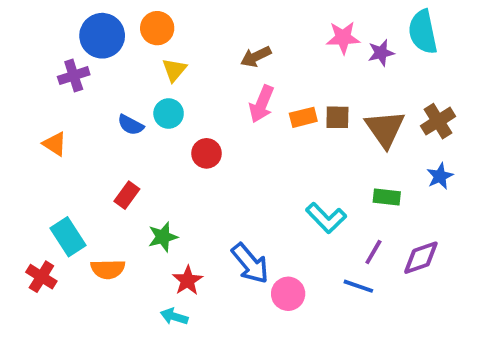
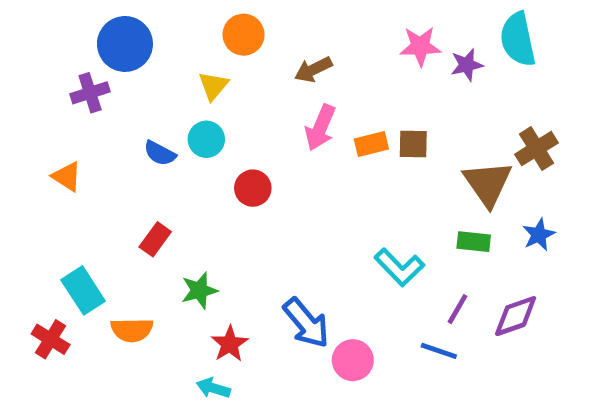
orange circle: (157, 28) -> (244, 35), moved
brown triangle: (385, 129) -> (488, 183), moved
blue star: (440, 176) -> (539, 235), moved

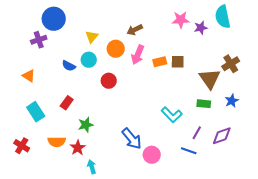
orange circle: (244, 35) -> (116, 49), moved
cyan rectangle: (83, 290) -> (36, 112), moved
red star: (230, 344) -> (78, 148), moved
cyan arrow: (213, 388) -> (92, 167), turned 56

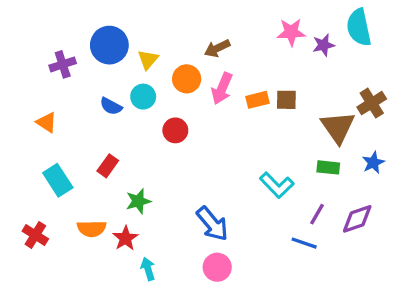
blue circle: (54, 19) -> (109, 45), moved
pink circle: (152, 155) -> (217, 267), moved

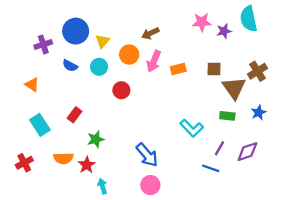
brown square: (286, 100) -> (214, 69), moved
blue semicircle: (111, 106) -> (70, 66), moved
red cross: (35, 235) -> (24, 163), turned 30

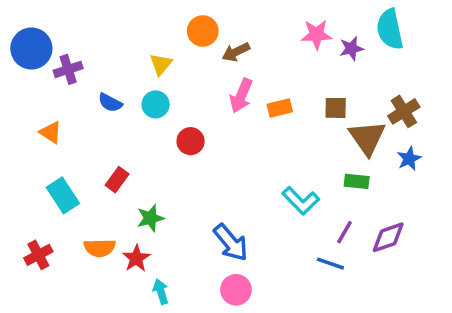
blue circle: (76, 31) -> (31, 48), moved
orange circle: (129, 55) -> (203, 31), moved
blue star: (259, 113) -> (409, 159), moved

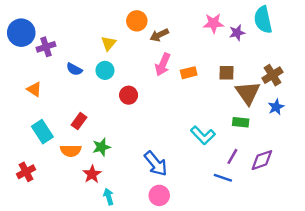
orange semicircle: (100, 248) -> (71, 151), moved

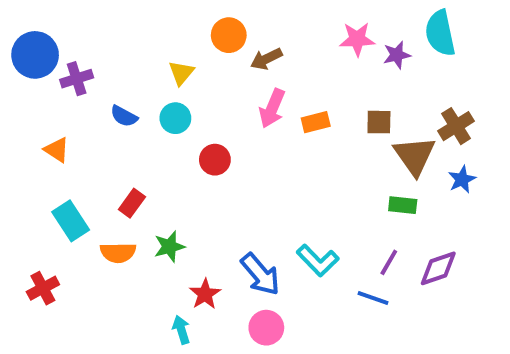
cyan L-shape: (203, 135) -> (318, 260), moved
red star: (92, 174) -> (205, 294), moved

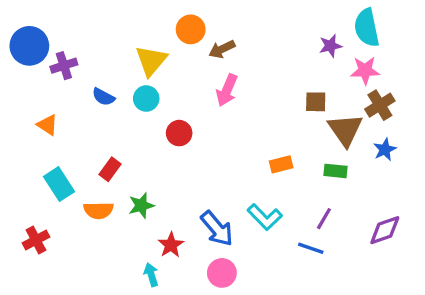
pink star: (357, 39) -> (365, 71), moved
yellow triangle: (181, 73) -> (151, 61), size x1.5
orange rectangle: (316, 122) -> (281, 164), moved
purple diamond: (438, 268) -> (385, 230), moved

